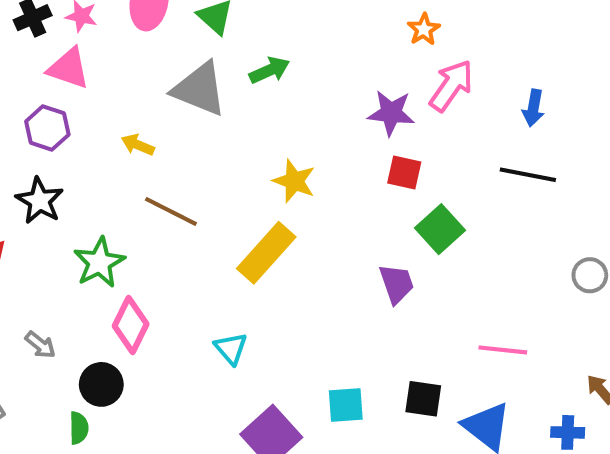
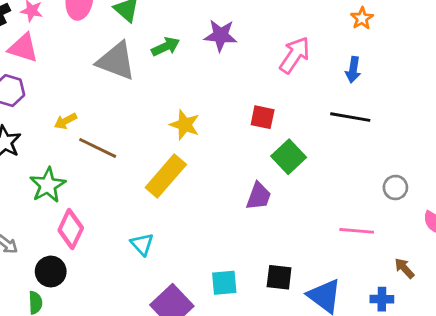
orange star: (424, 29) -> (362, 18), moved
purple star: (391, 113) -> (221, 35), moved
yellow arrow: (138, 145) -> (65, 121), moved, turned -50
purple trapezoid: (397, 284) -> (259, 196), turned 40
pink line: (503, 350) -> (357, 231), moved

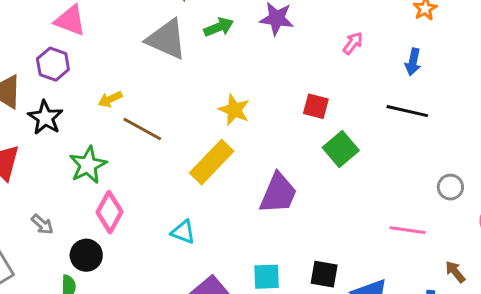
pink arrow: (295, 55) -> (353, 43), size x0.6
purple trapezoid: (259, 196) -> (278, 193), moved, size x1.4
cyan triangle: (142, 244) -> (183, 232), turned -30

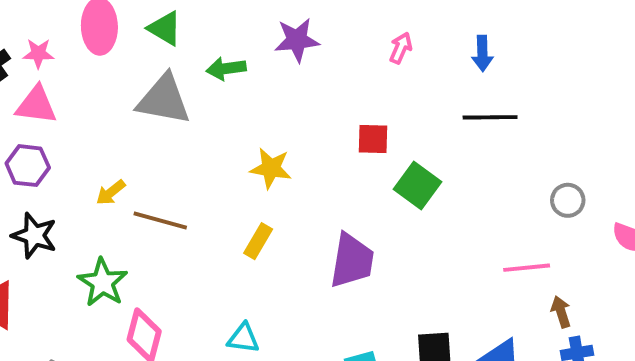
green arrow: (219, 27) -> (226, 68), turned -152
yellow rectangle: (212, 162) -> (258, 241), size x0.6
brown arrow: (455, 272) -> (561, 312), moved, turned 35

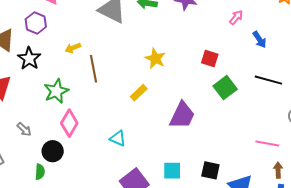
blue arrow: (482, 53) -> (259, 40), moved, turned -48
black line: (490, 117) -> (268, 80), moved
brown line: (160, 220) -> (93, 69), turned 48

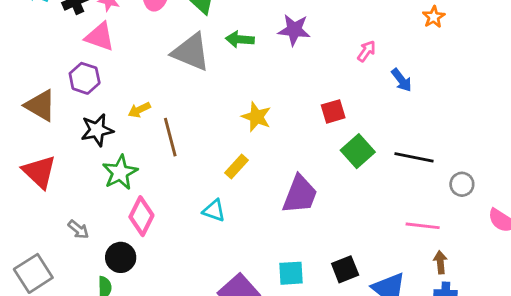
black star: (29, 58) -> (97, 130), moved, turned 30
red square: (210, 58) -> (333, 111), turned -30
black line: (268, 80) -> (414, 157), moved
cyan triangle: (118, 138) -> (214, 211), moved
black square: (210, 170) -> (345, 269), turned -30

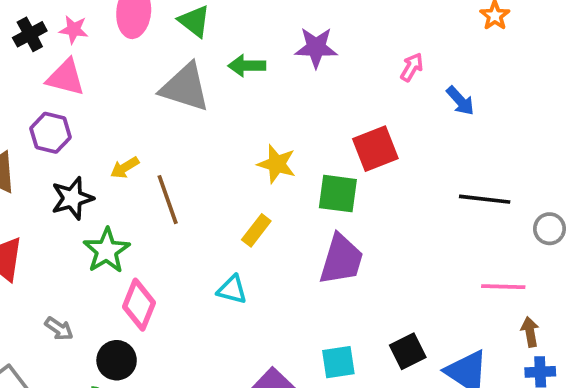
red square: (333, 111) -> (375, 149), size x1.4
green square: (358, 151) -> (338, 194), moved, turned -36

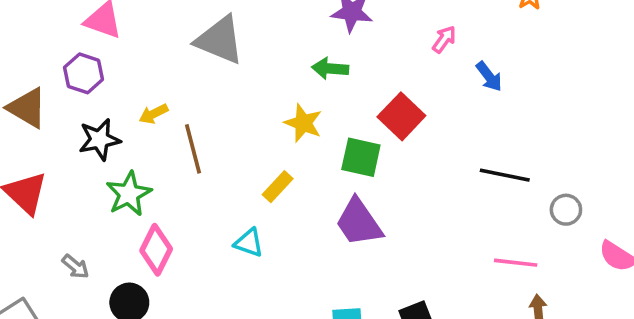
green arrow: (247, 66) -> (330, 69), moved
red square: (375, 149) -> (401, 116), turned -30
purple trapezoid: (341, 259) -> (359, 222), turned 124

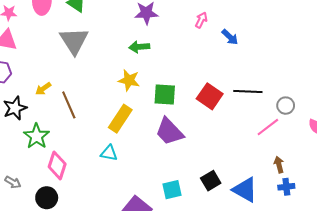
gray triangle: (220, 40) -> (74, 41), turned 44
red square: (401, 116) -> (210, 96), moved
yellow rectangle: (278, 187) -> (120, 119), size x1.5
pink line: (516, 263) -> (268, 127), moved, turned -35

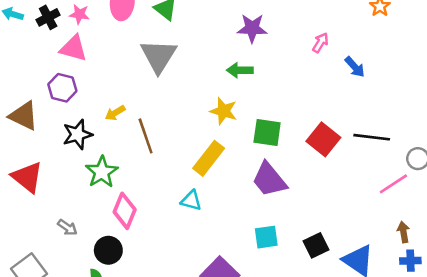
cyan square: (172, 190) -> (266, 237), moved

